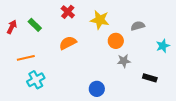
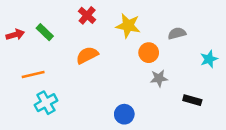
red arrow: (12, 27) -> (15, 35), turned 48

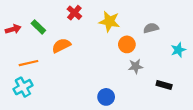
orange semicircle: (87, 55) -> (61, 46), moved
cyan cross: (46, 103) -> (23, 87), moved

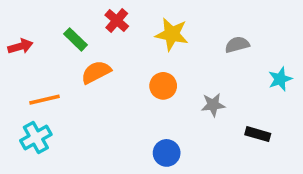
green rectangle: (38, 27) -> (75, 39), moved
orange circle: (127, 44) -> (163, 86), moved

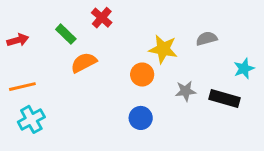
yellow star: (172, 34) -> (163, 49), moved
orange line: (44, 100) -> (22, 87), moved
black rectangle: (258, 134) -> (225, 98), moved, size x1.4
blue circle: (167, 153) -> (141, 118), moved

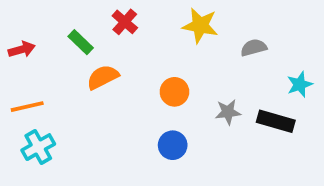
yellow star: (163, 49) -> (200, 26), moved

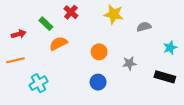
red arrow: (22, 49) -> (19, 34), moved
black rectangle: (276, 121) -> (165, 77), moved
cyan cross: (38, 147) -> (39, 83), moved

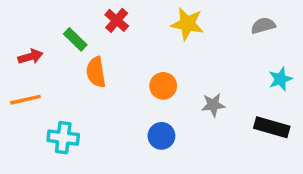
gray semicircle: (144, 27) -> (263, 26), moved
orange semicircle: (58, 43) -> (96, 72), turned -72
cyan cross: (39, 83) -> (63, 138), turned 36

